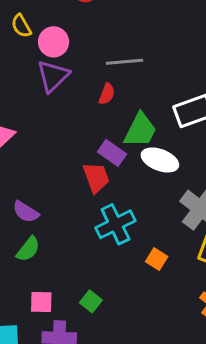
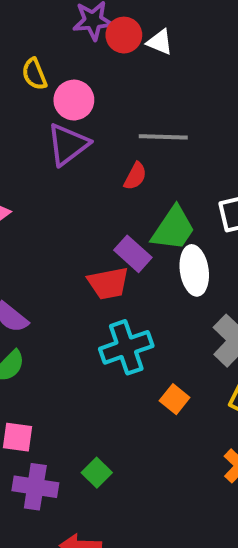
white ellipse: (160, 160) -> (194, 270), turned 54
red trapezoid: (96, 177) -> (108, 283), turned 92
green square: (91, 301) -> (97, 473), moved

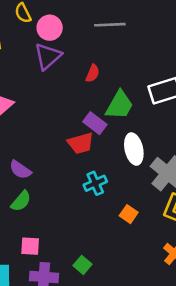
gray line: (163, 137) -> (110, 25), moved
white ellipse: (194, 270) -> (134, 149), moved
cyan cross: (126, 347) -> (95, 183), size x0.7

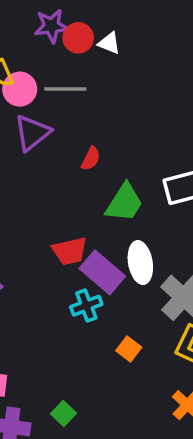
gray line: (110, 25) -> (65, 89), moved
pink circle: (50, 28) -> (20, 89), moved
purple rectangle: (95, 123) -> (102, 272), moved, size x1.4

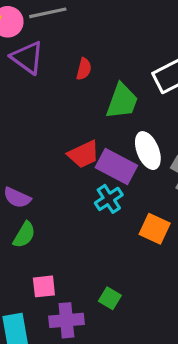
purple triangle: (32, 133) -> (27, 58), turned -33
orange square: (129, 349) -> (155, 229), size x1.4

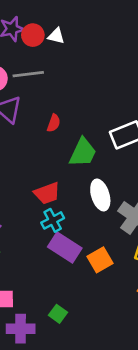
purple rectangle: (116, 167) -> (65, 247), moved
cyan cross: (109, 199) -> (53, 220), moved
orange square: (155, 229) -> (100, 260), turned 30

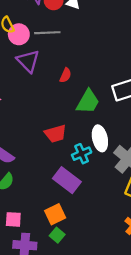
cyan cross: (53, 220) -> (82, 154), moved
orange square: (100, 260) -> (55, 214), moved

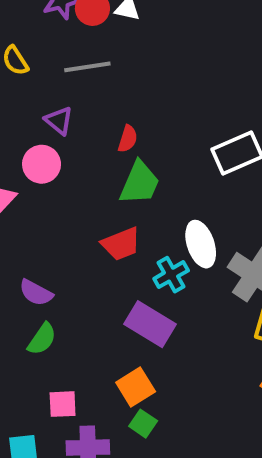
pink circle: (19, 34) -> (42, 164), moved
purple triangle: (28, 61) -> (59, 121), size x0.7
green trapezoid: (88, 102) -> (140, 183), moved

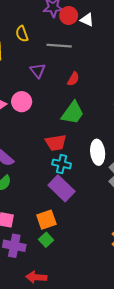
red semicircle: (128, 139) -> (73, 79), moved
pink circle: (42, 164) -> (22, 102), moved
cyan cross: (171, 275) -> (62, 164), moved, turned 30

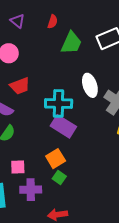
green trapezoid: (73, 113) -> (71, 43), moved
red trapezoid: (56, 143) -> (20, 86), moved
cyan cross: (62, 164) -> (59, 103), size x1.5

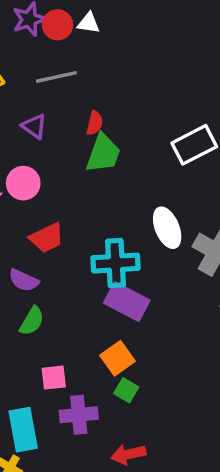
green trapezoid: (71, 43) -> (103, 153), moved

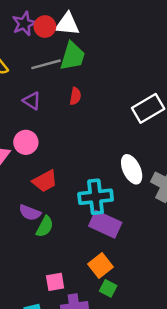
white triangle: (89, 23) -> (67, 24), size x1.5
green trapezoid: (103, 153) -> (73, 56), moved
green semicircle: (32, 321) -> (45, 227), moved

